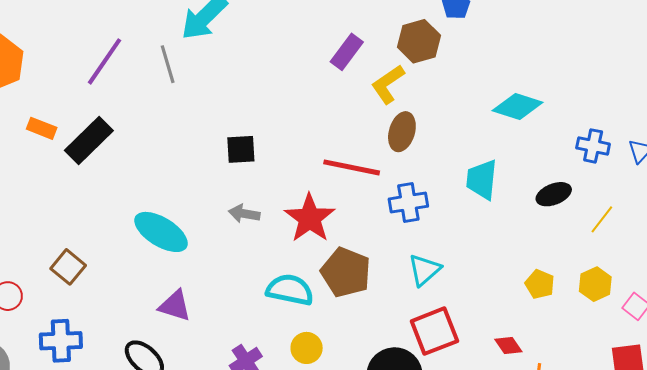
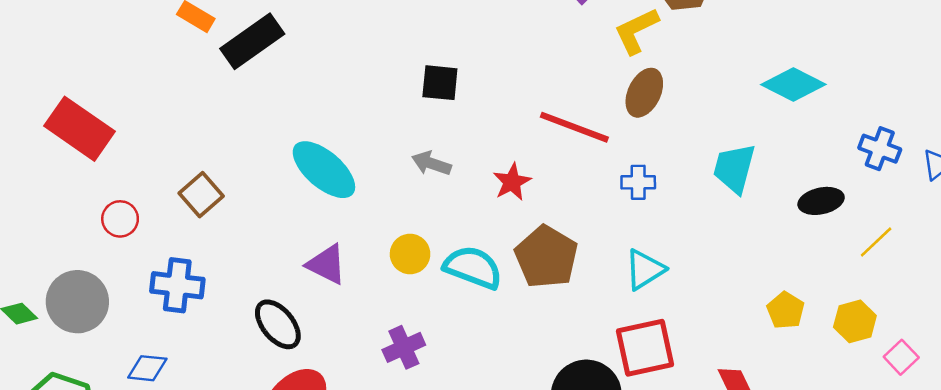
blue cross: (408, 203) -> (638, 182), size x0.7
red star: (310, 218) -> (512, 182), size x0.6
yellow circle: (307, 348) -> (410, 254), moved

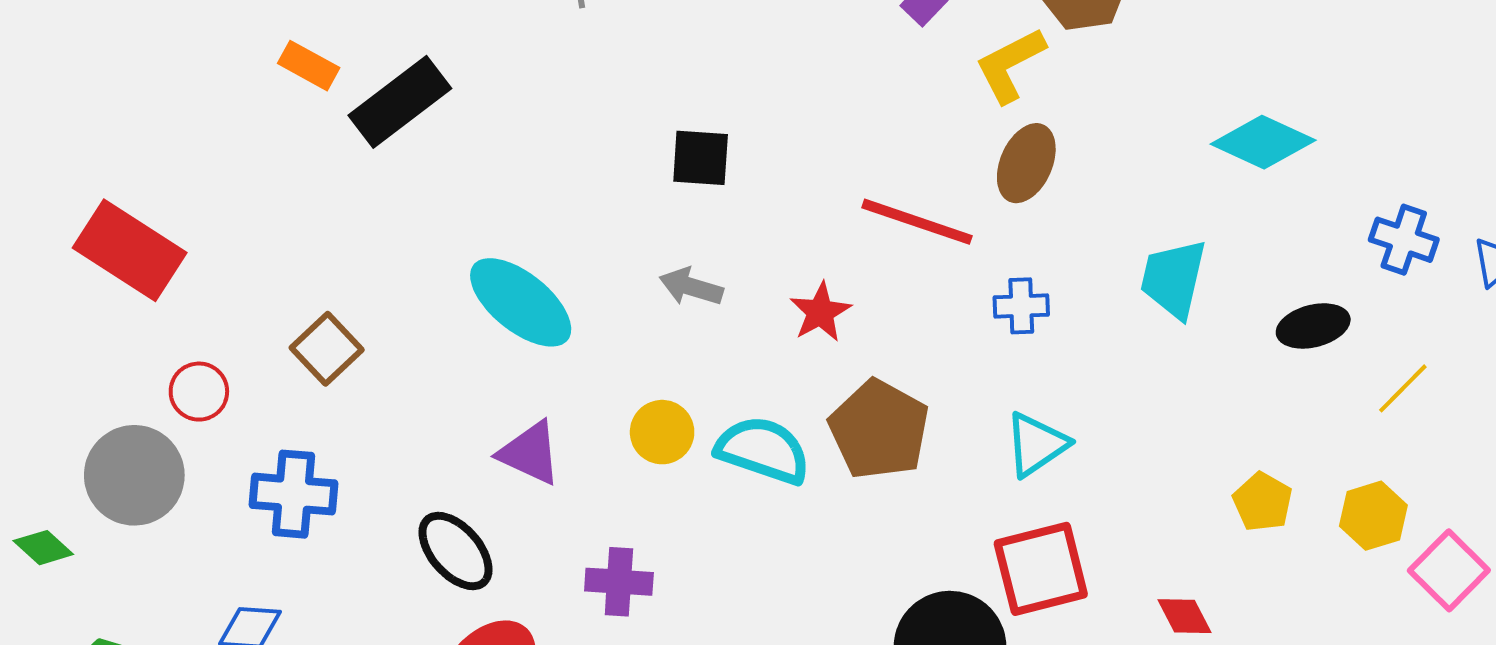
gray circle: (77, 302) -> (134, 475), moved
purple cross: (404, 347) -> (619, 582), moved, turned 30
pink square: (901, 357) -> (1449, 570), size x1.4

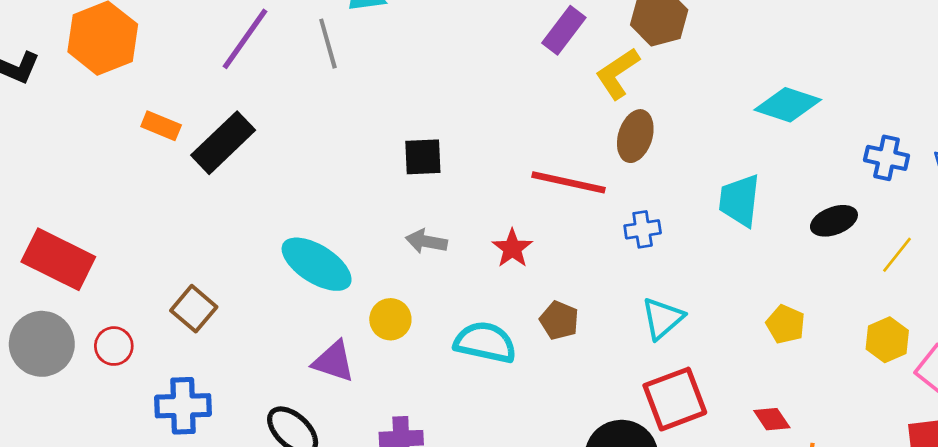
brown pentagon: (879, 430) -> (559, 320), size x0.6
yellow circle: (662, 432) -> (390, 319), moved
gray circle: (134, 475) -> (42, 344), moved
yellow pentagon: (1263, 502) -> (786, 324), moved

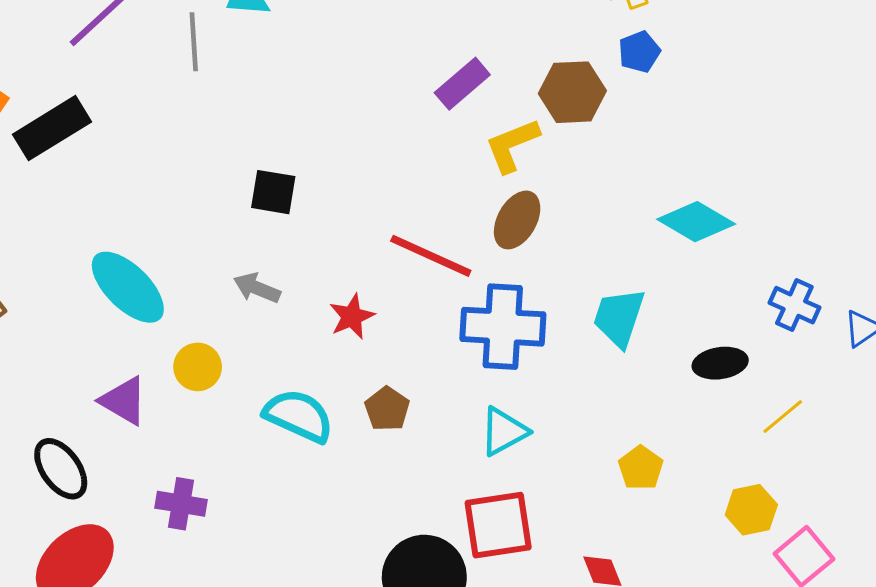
blue cross: (643, 229) -> (503, 327), size x2.0

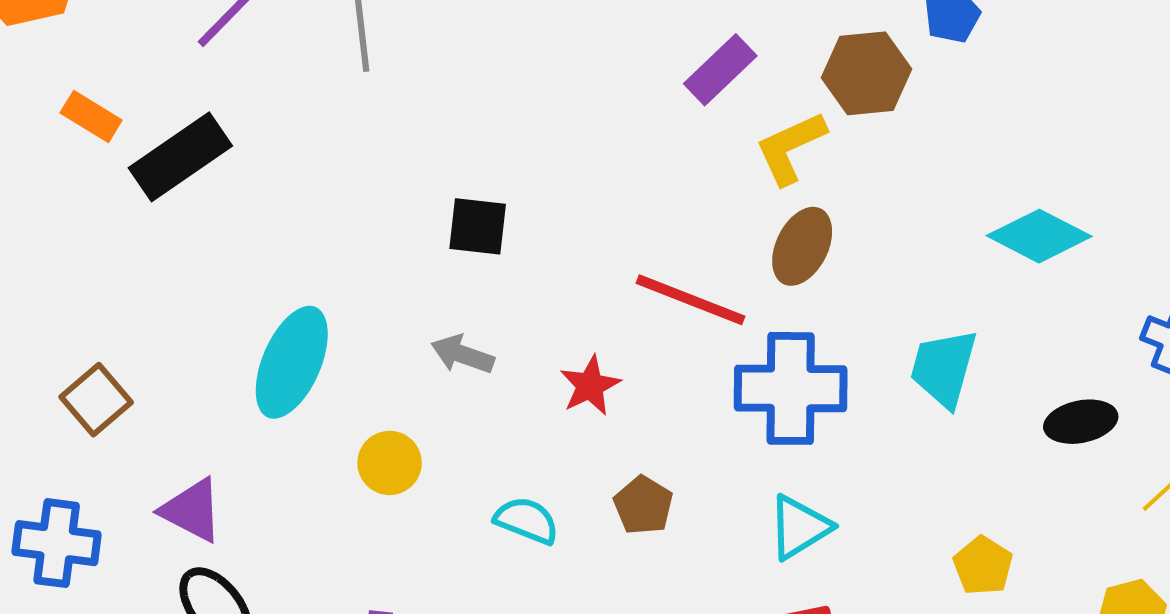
cyan ellipse: (128, 287) -> (292, 362), turned 72
purple triangle: (124, 401) -> (192, 510), moved
cyan semicircle: (299, 416) -> (527, 520), size x0.7

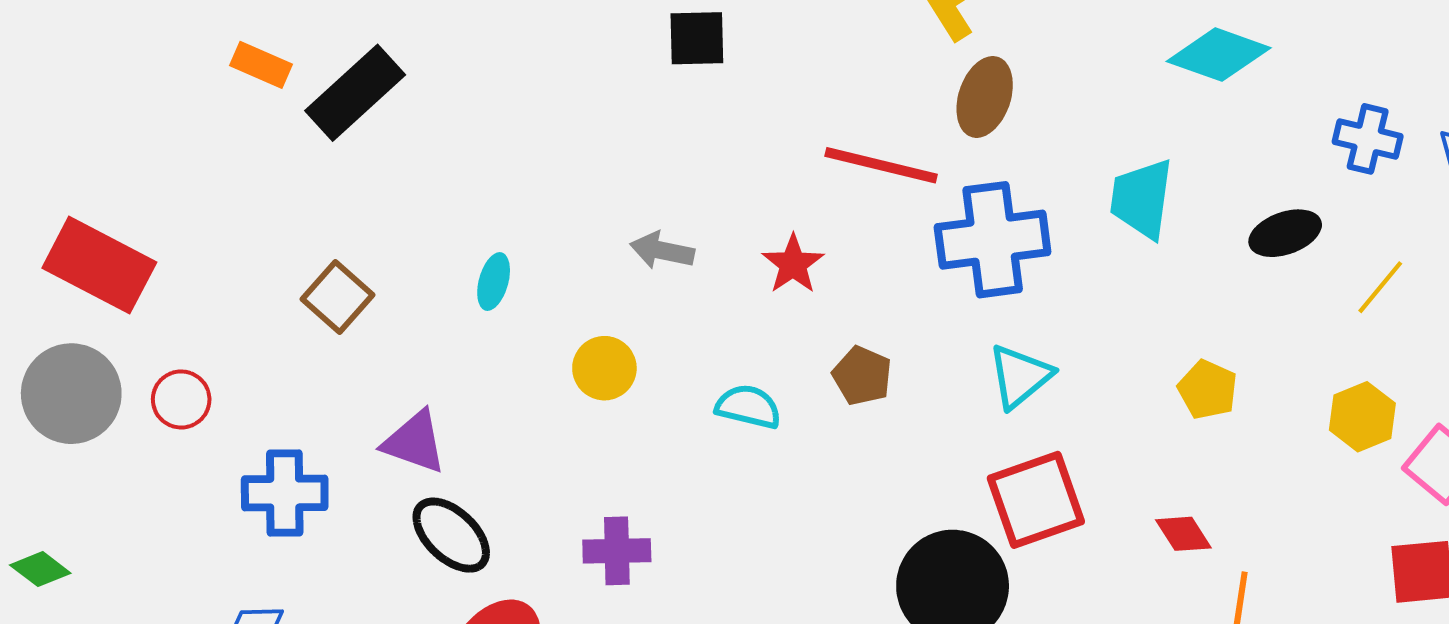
black square: (478, 226) -> (697, 38), moved
cyan ellipse: (292, 362) -> (494, 282), size x0.5
brown square: (96, 400) -> (338, 297), moved

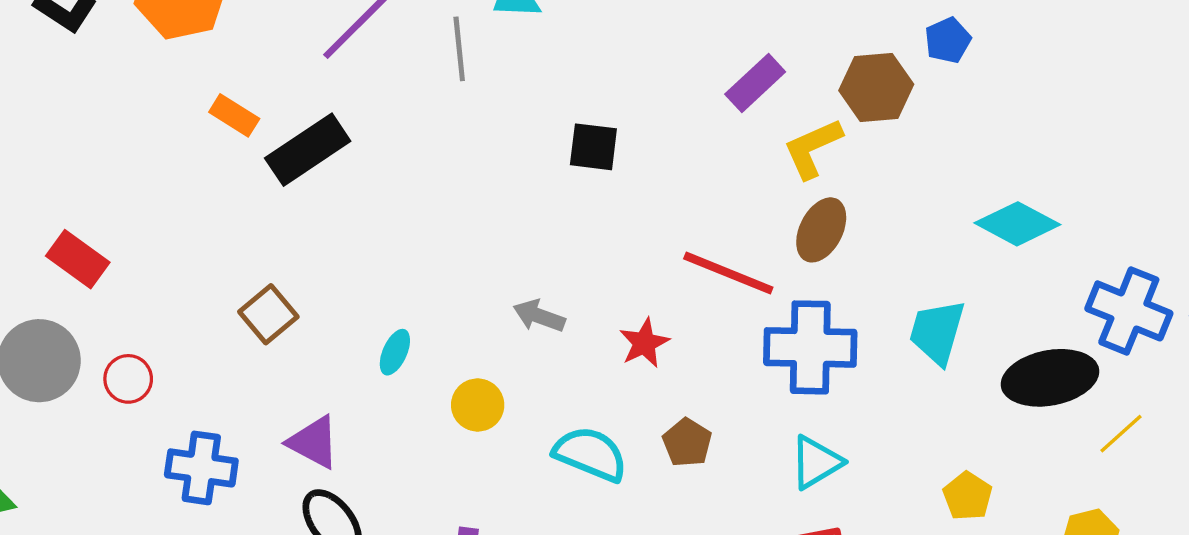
blue cross: (1368, 139) -> (1129, 311), size x1.5
black ellipse: (1285, 233) -> (1050, 378), size x1.6
red rectangle: (99, 265) -> (78, 259), size x0.7
cyan ellipse: (494, 282) -> (395, 352), moved
cyan semicircle: (748, 407) -> (590, 454), size x1.4

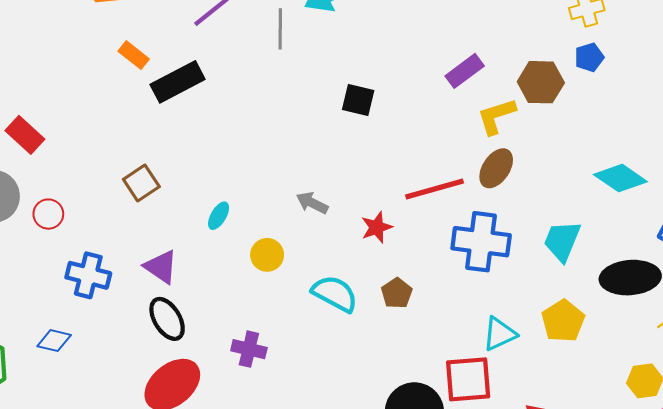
red line: (728, 273) -> (434, 189), turned -44
cyan triangle: (816, 462) -> (499, 334), moved
yellow pentagon: (968, 496) -> (563, 321), moved, size x1.4

